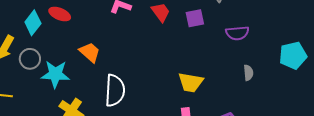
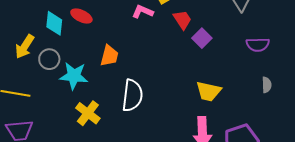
purple square: (195, 18) -> (202, 38), moved, turned -36
cyan diamond: (33, 23) -> (54, 23), turned -35
orange trapezoid: (90, 52) -> (109, 56), turned 60

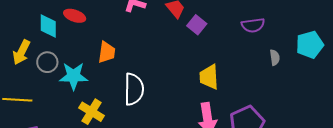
gray semicircle: (267, 85) -> (275, 58), moved
yellow trapezoid: (208, 91) -> (209, 77), turned 80

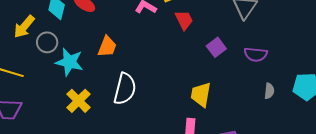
purple square: (197, 25) -> (216, 47), moved

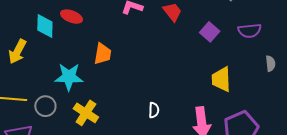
gray circle: (47, 42) -> (45, 106), moved
white semicircle: (125, 89) -> (154, 110), moved, size x0.5
yellow trapezoid: (201, 95) -> (221, 79), moved

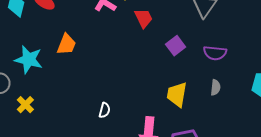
gray semicircle: (270, 64) -> (215, 87), moved
yellow cross: (86, 113) -> (25, 105), moved, size x0.7

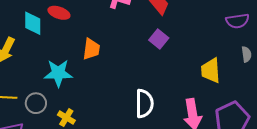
purple square: (176, 46) -> (159, 39), moved
white semicircle: (105, 110) -> (144, 104), size x1.8

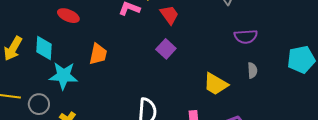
cyan diamond: (33, 23) -> (44, 48), moved
yellow trapezoid: (211, 71) -> (216, 84), turned -60

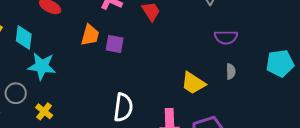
purple square: (166, 49) -> (115, 44), moved, turned -36
orange trapezoid: (98, 54) -> (90, 35), moved

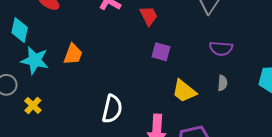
orange trapezoid: (90, 35) -> (73, 54), moved
purple square: (115, 44) -> (161, 52), moved

